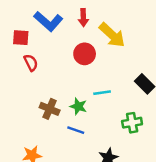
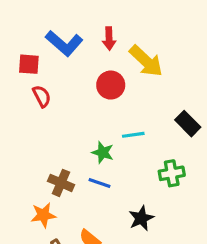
brown cross: (50, 109) -> (61, 183), moved

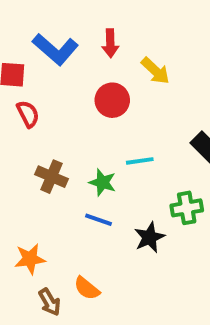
yellow arrow: (146, 61) -> (155, 71), size x0.7
brown cross: (61, 183) -> (51, 177), moved
black star: (141, 218) -> (149, 237), moved

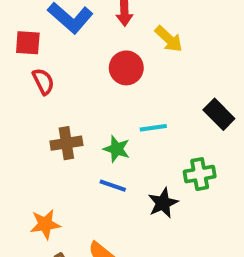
brown cross: (51, 177) -> (66, 143), turned -32

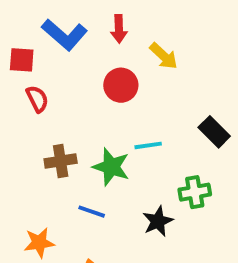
green star: (117, 149) -> (111, 167), size x1.4
blue line: (113, 186) -> (92, 212), moved

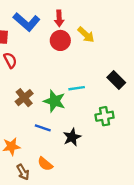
red circle: (121, 85) -> (60, 40), moved
brown cross: (61, 161) -> (24, 98), turned -30
black star: (158, 221) -> (72, 137), moved

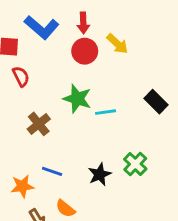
green star: (54, 101) -> (77, 99), moved
green cross: (105, 116) -> (135, 164), moved, turned -36
blue line: (43, 128) -> (52, 171), moved

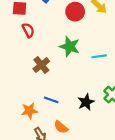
cyan line: (106, 112) -> (99, 56), moved

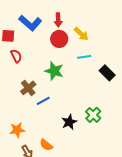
cyan line: (99, 56) -> (84, 57), moved
blue line: (51, 100) -> (43, 101), moved, turned -48

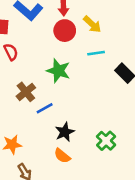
green cross: (93, 115) -> (106, 141), moved
black star: (69, 122) -> (65, 132), moved
orange semicircle: (46, 145) -> (62, 156), moved

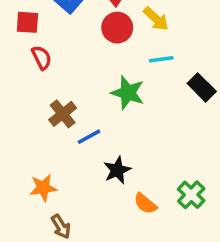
green star: (58, 71) -> (128, 93), moved
green cross: (106, 141) -> (191, 195), moved
orange semicircle: (62, 156) -> (145, 204), moved

